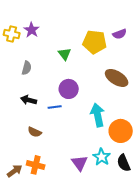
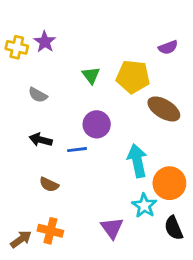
yellow pentagon: (95, 42) -> (133, 77), moved
gray semicircle: (27, 68) -> (38, 95), turned 104
cyan star: (102, 157) -> (144, 206), moved

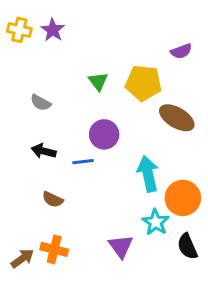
purple star: (45, 42) -> (53, 30), moved
yellow cross: (17, 47) -> (19, 30), moved

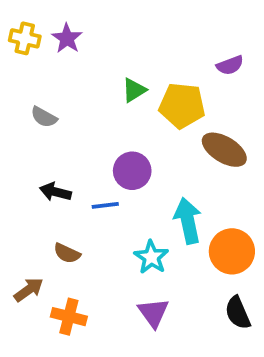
green triangle: (98, 81) -> (134, 90), moved, turned 35
gray semicircle: (41, 103) -> (44, 117), moved
cyan star: (156, 222) -> (151, 257), moved
brown arrow: (22, 258) -> (29, 290), moved

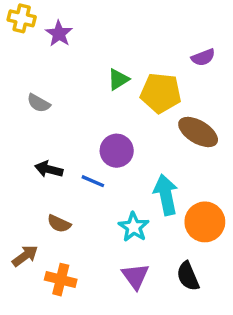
yellow cross: (25, 38) -> (22, 18), moved
blue line: (105, 205) -> (93, 181), turned 30
black semicircle: (238, 313) -> (188, 276), moved

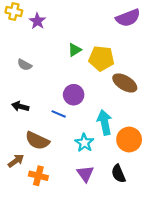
purple semicircle: (203, 57) -> (128, 18), moved, size x1.6
black arrow: (49, 169) -> (20, 106), moved
brown semicircle: (59, 224) -> (37, 141), size x1.6

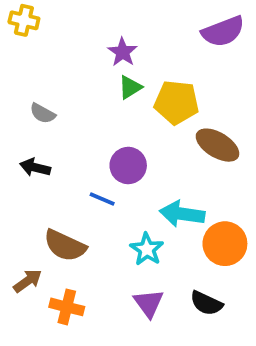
purple star: (37, 21) -> (123, 52), moved
black arrow: (20, 106) -> (35, 167), moved
cyan arrow: (105, 122) -> (182, 214), turned -70
black semicircle: (118, 174) -> (206, 303), turned -42

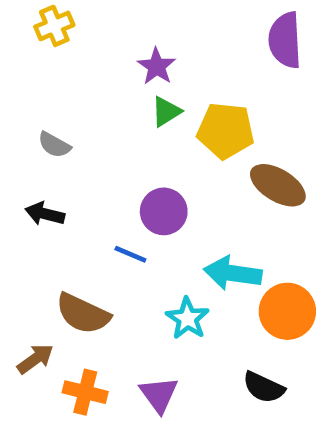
yellow cross: (24, 20) -> (54, 26), moved, turned -36
purple semicircle: (223, 32) -> (285, 40), turned 108
purple triangle: (149, 303) -> (159, 395), moved

